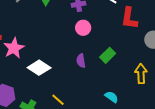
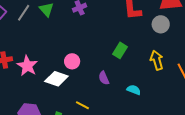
pink circle: (83, 28) -> (72, 61), moved
purple semicircle: (81, 61) -> (104, 78), moved

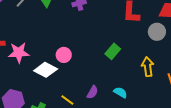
pink star: (27, 66) -> (19, 53), turned 30
purple semicircle: (104, 78) -> (92, 92), moved, turned -136

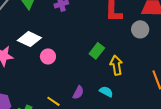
yellow arrow: (148, 67) -> (116, 65), moved
white diamond: (46, 70) -> (29, 39), moved

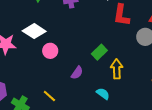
purple semicircle: (78, 93) -> (77, 73), moved

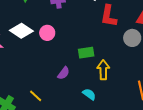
pink circle: (50, 51) -> (47, 33), moved
green rectangle: (99, 52) -> (86, 53), turned 35

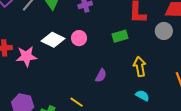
green rectangle: (86, 53) -> (120, 36), moved
cyan semicircle: (89, 94) -> (142, 96), moved

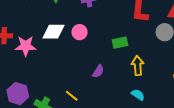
green rectangle: (120, 36) -> (120, 43), moved
white diamond: (53, 40) -> (54, 32), turned -30

